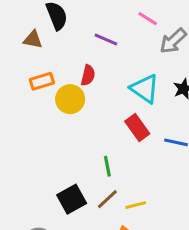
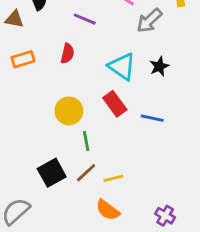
yellow circle: (70, 99) -> (69, 111), moved

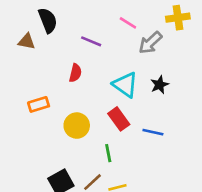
orange rectangle: (23, 59) -> (39, 104), moved
green line: (86, 141) -> (108, 153), moved

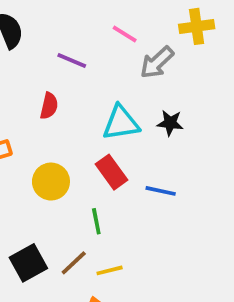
cyan triangle: (125, 85) -> (121, 123), turned -44
black star: (160, 85) -> (170, 123), turned 30

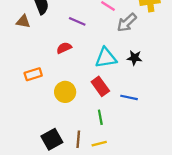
red semicircle: (49, 106) -> (64, 48), turned -128
green line: (96, 221) -> (100, 117), moved
brown line: (74, 263) -> (78, 139), turned -42

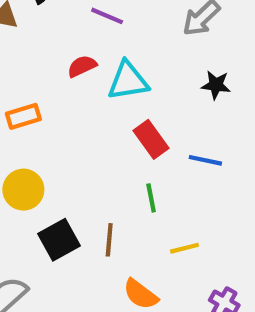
cyan triangle: (106, 58) -> (128, 81), moved
yellow circle: (65, 92) -> (23, 190), moved
yellow line: (99, 144) -> (185, 248), moved

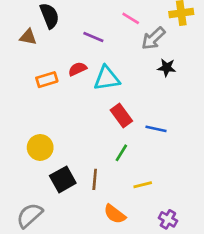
black star: (216, 85) -> (167, 68), moved
orange rectangle: (23, 116) -> (47, 80), moved
green line: (151, 198) -> (121, 153), turned 42

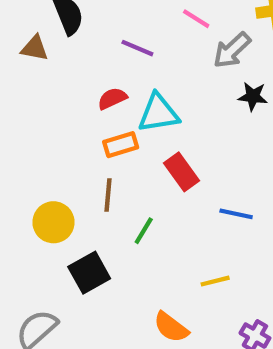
orange rectangle: (47, 80) -> (121, 145), moved
blue line: (156, 129) -> (236, 214), moved
green line: (121, 153) -> (144, 231), moved
brown line: (95, 179) -> (108, 195), moved

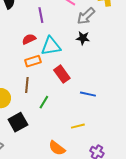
purple line: (137, 48) -> (41, 15), turned 56
black star: (253, 96) -> (83, 38), moved

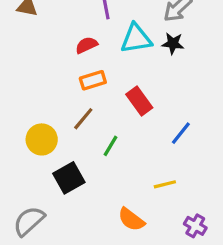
cyan triangle: (51, 46) -> (136, 39), moved
brown line: (27, 85) -> (83, 119), turned 35
blue line: (88, 94) -> (181, 133), turned -63

